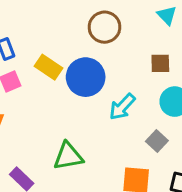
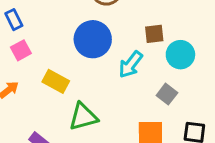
brown square: (160, 63) -> (154, 34), moved
yellow rectangle: (48, 67) -> (56, 81), moved

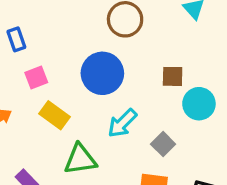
pink square: (21, 50) -> (36, 77), moved
cyan arrow: (131, 64) -> (122, 123), moved
gray square: (167, 94) -> (163, 144), moved

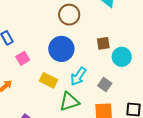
yellow rectangle: (54, 115) -> (48, 80), moved
green triangle: (80, 159) -> (69, 102), moved

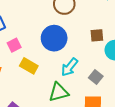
yellow rectangle: (48, 80) -> (29, 66), moved

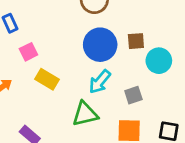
blue circle: (54, 38) -> (100, 45), moved
gray square: (96, 77) -> (133, 95), turned 32

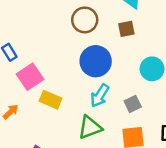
brown square: (136, 41) -> (126, 29), moved
pink square: (28, 52) -> (30, 77), size x1.5

